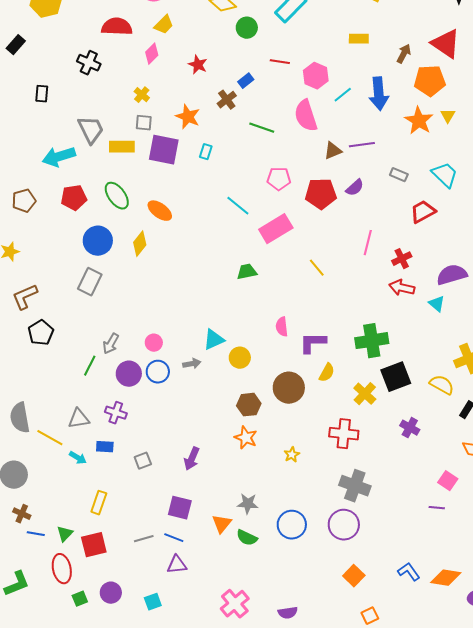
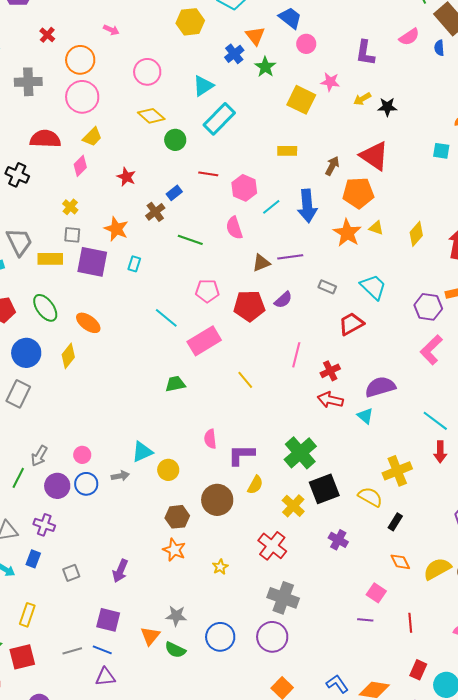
pink semicircle: (306, 116) -> (234, 228), size x0.7
yellow triangle: (448, 116) -> (376, 228), turned -42
green cross: (372, 341) -> (300, 453), turned -32
red cross: (344, 434) -> (272, 546), turned 32
blue rectangle: (105, 447) -> (33, 559), turned -72

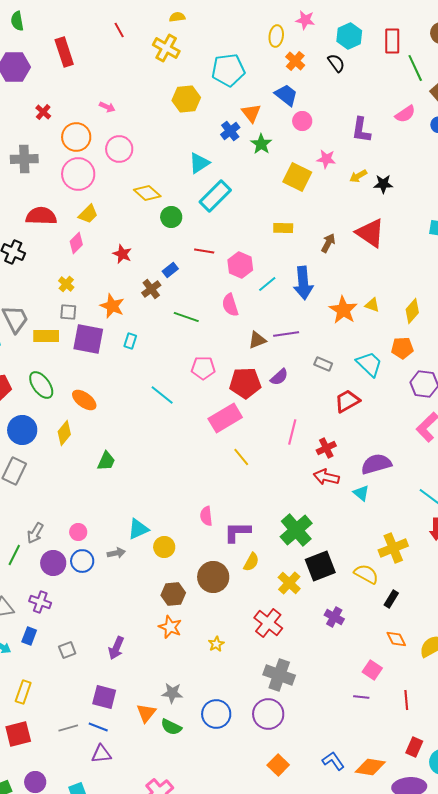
pink circle: (147, 72) -> (119, 149), moved
orange pentagon: (358, 193) -> (402, 348), moved, size x0.7
pink rectangle: (204, 341) -> (225, 418), moved
green trapezoid: (175, 384) -> (106, 461), moved, turned 125

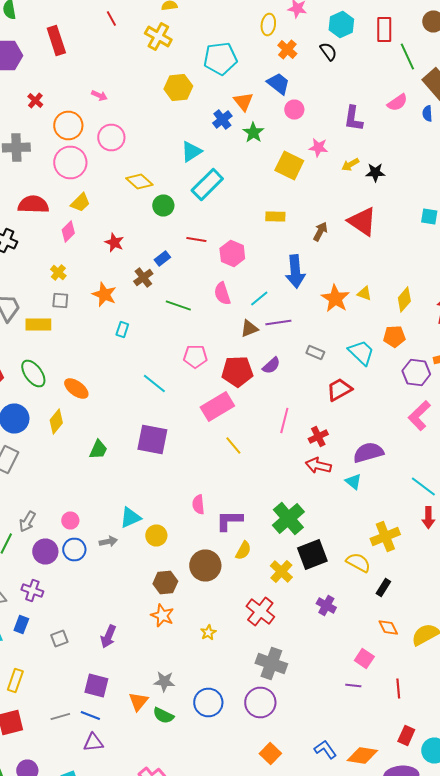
cyan line: (267, 284) -> (259, 298), moved
purple square: (88, 339) -> (152, 440), moved

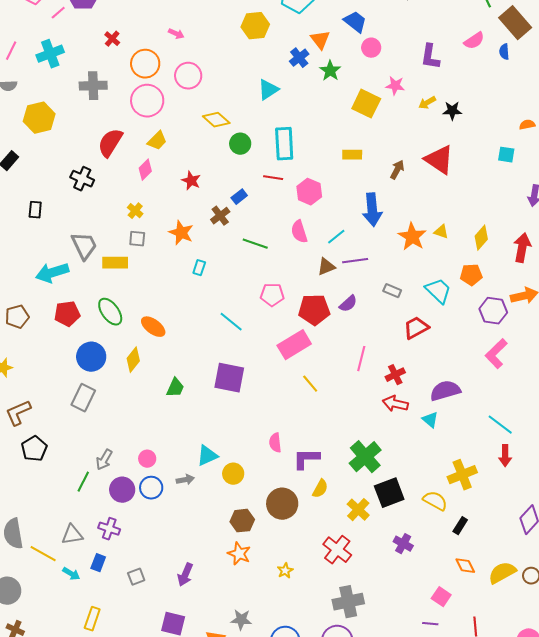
cyan rectangle: (207, 184) -> (284, 144), moved, turned -48
red semicircle: (33, 204) -> (110, 143), turned -60
gray cross: (271, 664) -> (348, 602), turned -32

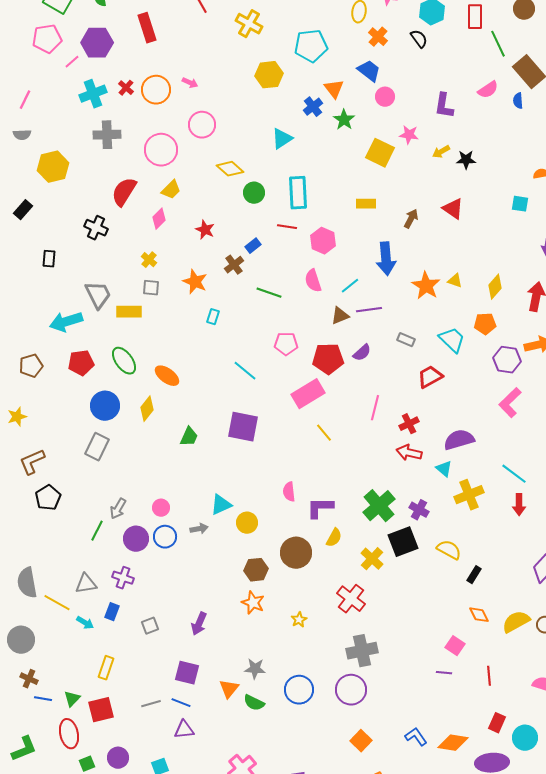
cyan cross: (50, 54) -> (93, 94), moved
orange circle: (145, 64) -> (156, 90), moved
red triangle: (439, 160) -> (453, 209), size x0.7
yellow cross: (462, 475) -> (469, 495), moved
purple cross: (403, 544) -> (419, 510), moved

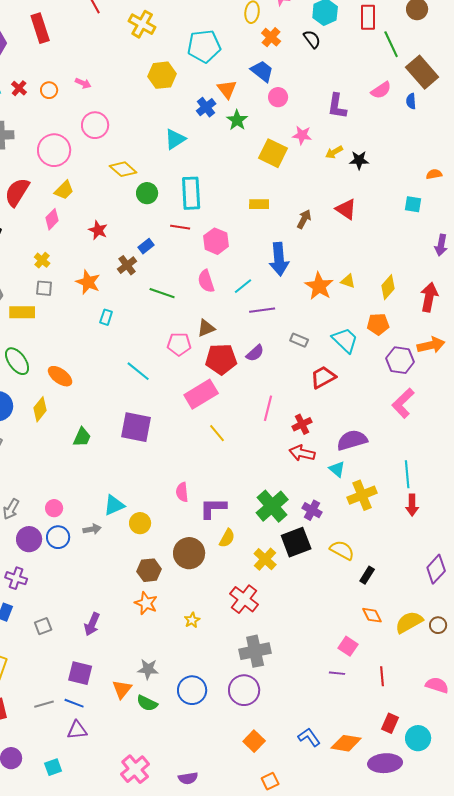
orange circle: (156, 90) -> (49, 90), size x0.6
brown triangle: (340, 316) -> (206, 328), moved
cyan line: (514, 474) -> (407, 474), turned 48

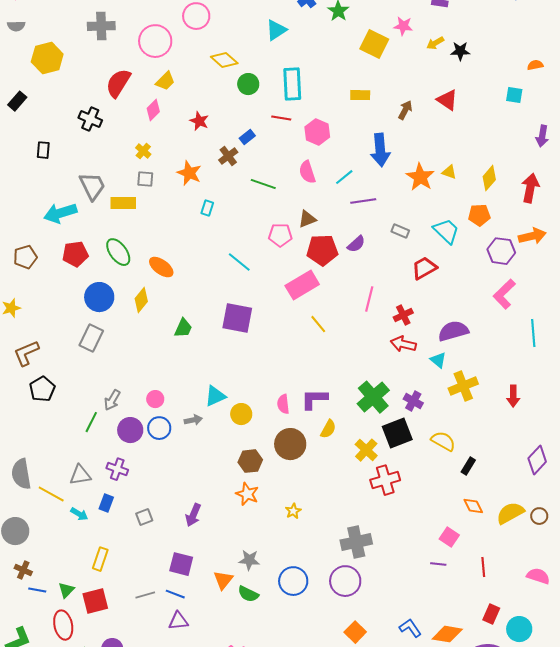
cyan line: (407, 474) -> (533, 333), moved
pink semicircle: (182, 492) -> (283, 404), moved
red cross: (244, 599) -> (385, 480), moved, turned 36

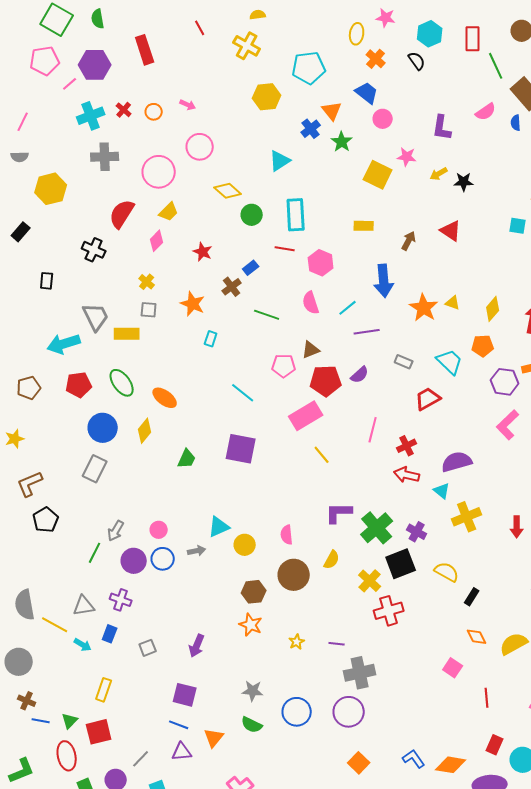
purple L-shape: (314, 399) -> (339, 513), moved
purple line: (438, 564) -> (337, 644), moved
orange triangle: (223, 580) -> (214, 738), moved
gray line: (145, 595) -> (141, 759), moved, turned -30

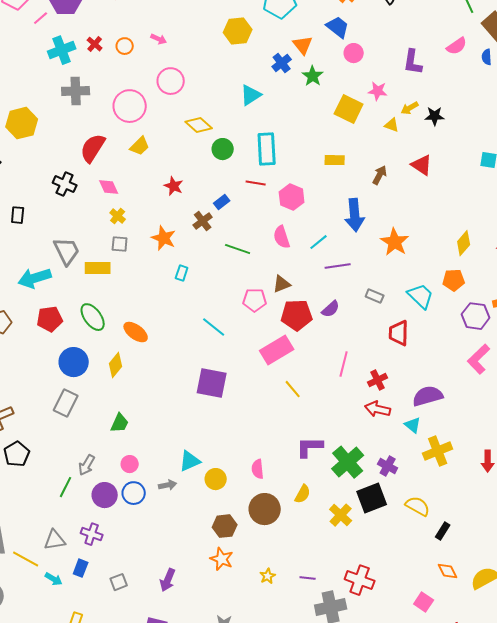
pink diamond: (157, 241) -> (109, 187), moved, turned -70
yellow triangle: (453, 303) -> (392, 125), moved
red trapezoid: (428, 399) -> (399, 333), turned -60
green trapezoid: (187, 459) -> (120, 423), moved
red cross: (389, 611) -> (360, 580), moved, turned 36

